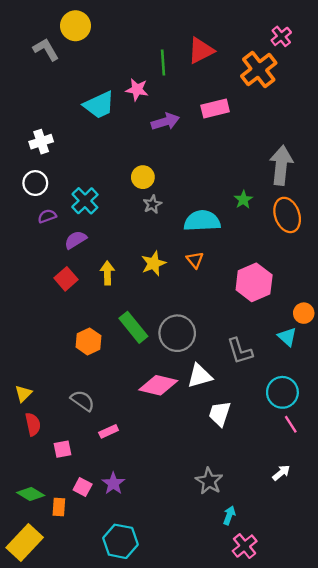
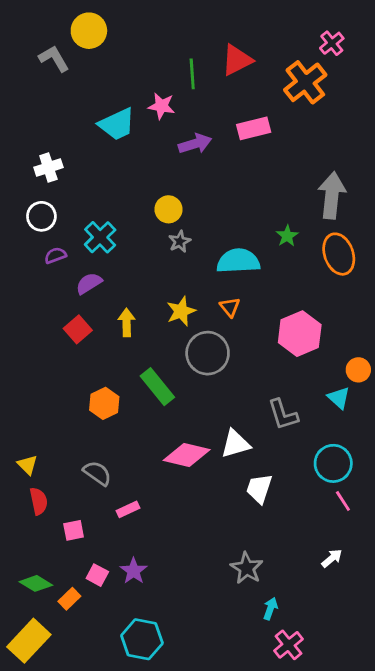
gray circle: (177, 333) -> (208, 353), moved
yellow triangle: (23, 394) -> (27, 465), turned -30
orange rectangle: (59, 507) -> (69, 599), turned 42

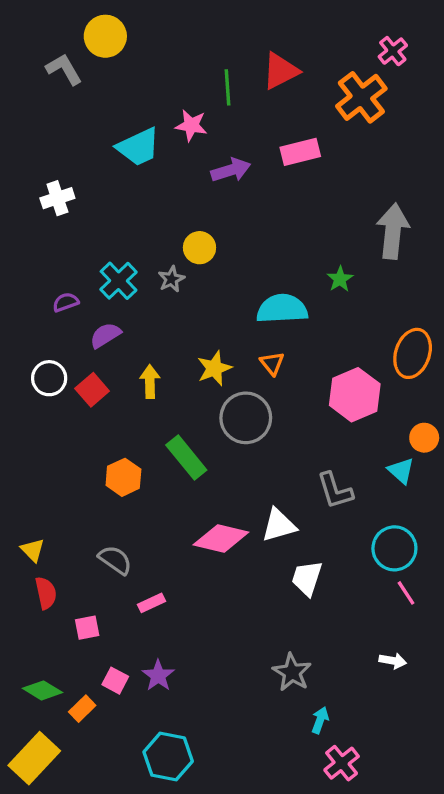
white circle: (41, 216) -> (49, 378), moved
gray star: (180, 241) -> (171, 279), moved
orange ellipse: (339, 254) -> (413, 353), moved, turned 39
white arrow: (332, 558) -> (393, 661), turned 50

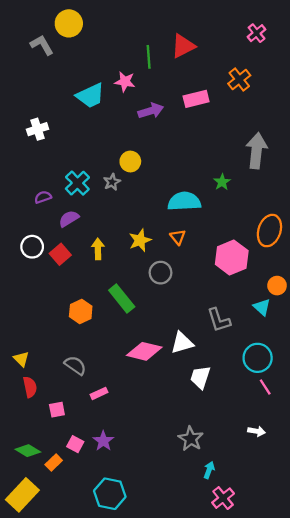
orange cross: (361, 97) -> (239, 80), moved, size x0.7
gray circle: (246, 418) -> (161, 273), size x0.7

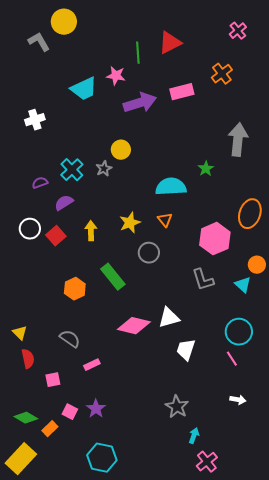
purple arrow: (151, 111) -> (140, 103), size x1.4
gray L-shape: (219, 320) -> (203, 280), moved
pink line: (265, 387) -> (232, 359), moved

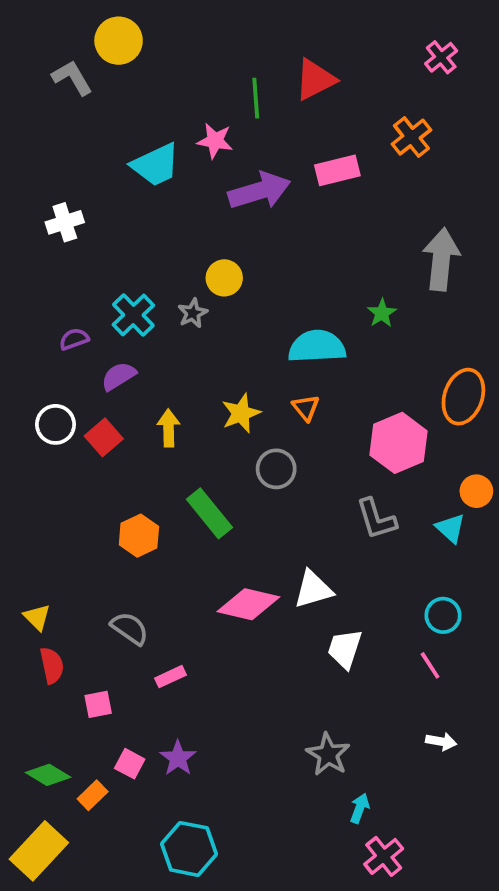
cyan circle: (239, 332) -> (443, 615), size x0.7

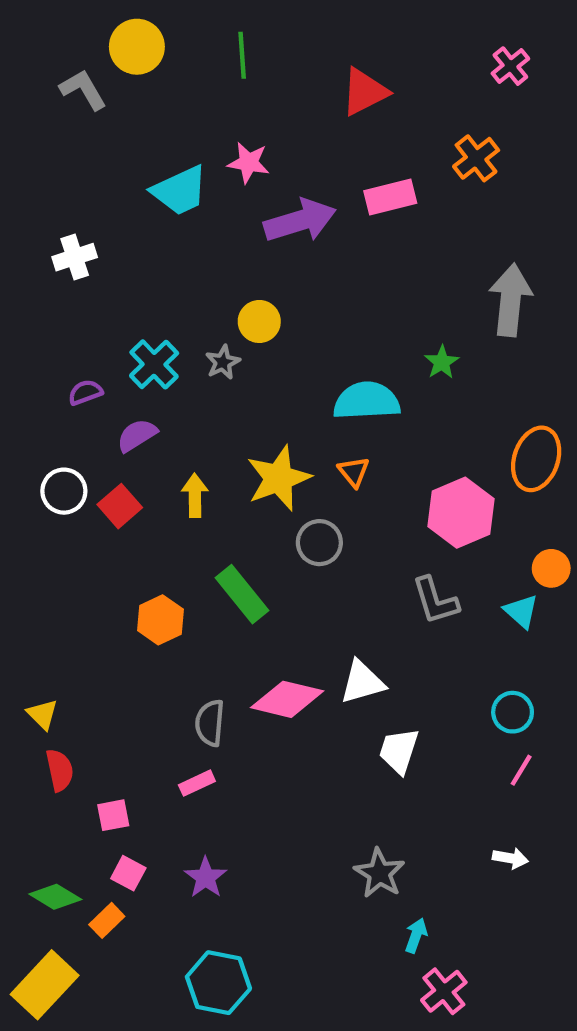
green line: (256, 98) -> (242, 55), moved
yellow star: (241, 413) -> (279, 478), size x1.4
gray semicircle: (130, 628) -> (210, 723), moved, turned -120
pink line: (430, 665) -> (521, 770), moved, turned 64
pink square: (130, 764) -> (128, 873), moved

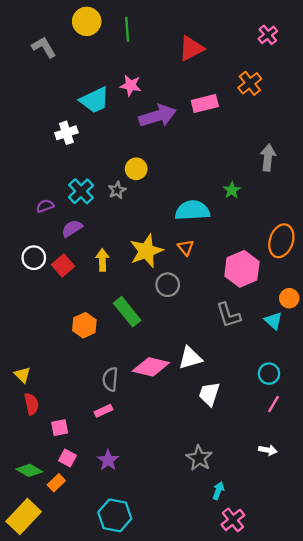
yellow circle: (137, 47) -> (87, 21), moved
white cross: (75, 257) -> (66, 133), moved
gray arrow: (510, 300) -> (268, 158), size x0.7

